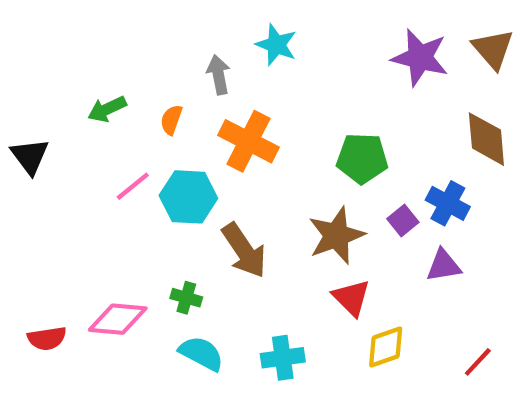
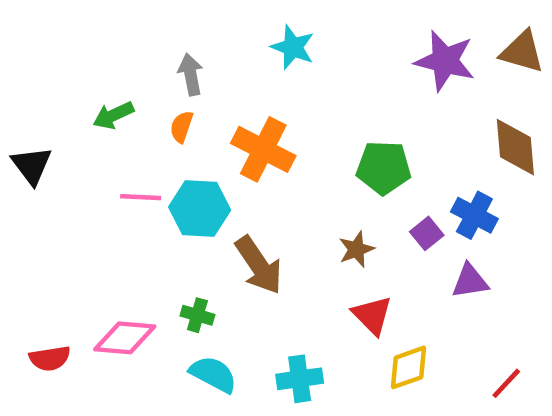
brown triangle: (493, 49) -> (522, 52), turned -33
gray arrow: (218, 75) -> (191, 74), moved
pink line: (133, 186) -> (141, 197), turned 42
brown star: (336, 236) -> (356, 249), size x0.6

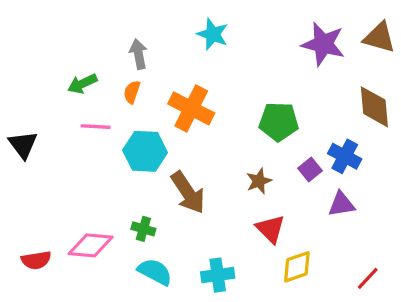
black triangle: (32, 165) -> (23, 145), moved
pink line: (141, 197) -> (96, 127), moved

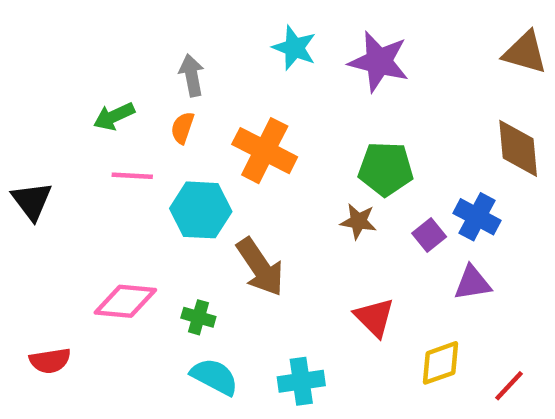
purple star: (323, 44) -> (379, 62), moved
brown star: (259, 181) -> (358, 221), moved, turned 30
pink diamond: (91, 245) -> (125, 301), moved
yellow diamond: (297, 267) -> (441, 363), moved

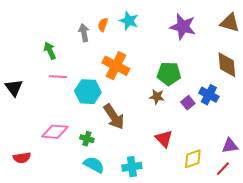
purple star: (379, 62) -> (183, 27), moved
green arrow: (114, 116) -> (50, 51), turned 90
orange semicircle: (182, 128) -> (103, 25), moved
purple triangle: (472, 283) -> (230, 146), moved

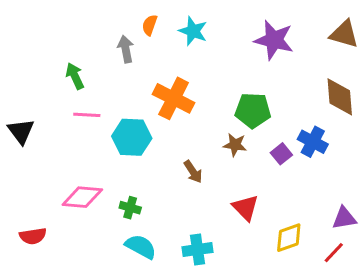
orange semicircle: (103, 25) -> (150, 25), moved
brown arrow: (114, 117) -> (193, 172), moved, size x0.6

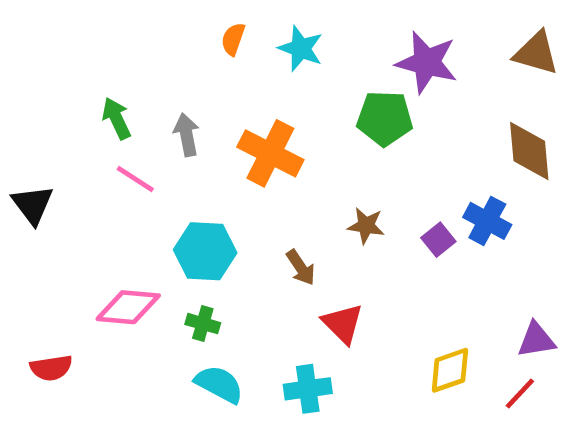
gray arrow: (126, 49) -> (186, 135), moved
green pentagon: (253, 110) -> (385, 118), moved
pink line: (87, 115) -> (135, 179), turned 30
cyan hexagon: (132, 137) -> (205, 251), moved
red triangle: (245, 208) -> (343, 324), moved

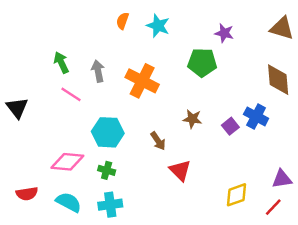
purple star: (427, 62) -> (224, 33), size x0.6
cyan semicircle: (219, 384) -> (69, 202), moved
cyan cross: (308, 389) -> (110, 205), moved

